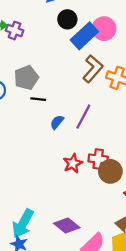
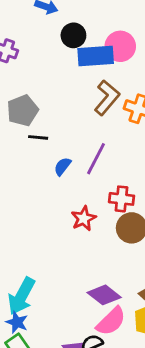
blue rectangle: (84, 36) -> (96, 56), turned 40
red cross: (98, 159) -> (121, 199), moved
purple diamond: (67, 225) -> (104, 295), moved

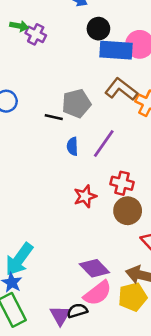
brown L-shape: (107, 98) -> (121, 89), turned -100
gray pentagon: (23, 110) -> (76, 103), moved
blue semicircle: (63, 166) -> (72, 146), turned -48

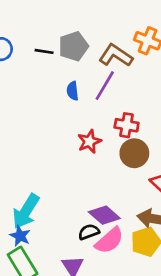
brown L-shape: (121, 89) -> (116, 55), moved
black line: (54, 117) -> (44, 51), moved
black semicircle: (77, 311) -> (89, 232), moved

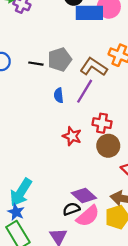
red star: (89, 141) -> (72, 136), turned -30

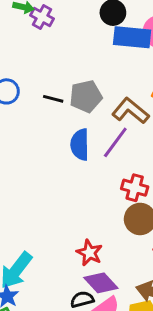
blue semicircle: (59, 95) -> (80, 145), size x1.5
red star: (72, 136) -> (89, 253), moved

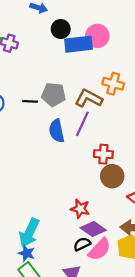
gray pentagon: (86, 96) -> (54, 95), turned 30

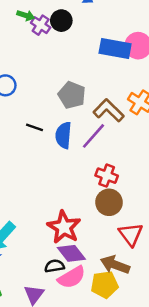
black circle: (61, 29) -> (61, 21), moved
black line: (30, 101) -> (34, 127), moved
red star: (80, 209) -> (64, 227), size x1.5

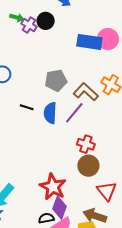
gray pentagon: (72, 95) -> (56, 80), turned -30
purple diamond: (71, 253) -> (60, 208), turned 60

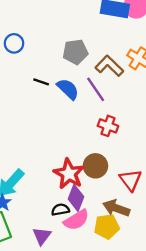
blue semicircle: (50, 113) -> (68, 89), turned 130
purple line: (74, 113) -> (96, 89), turned -75
brown circle: (88, 166) -> (95, 166), moved

